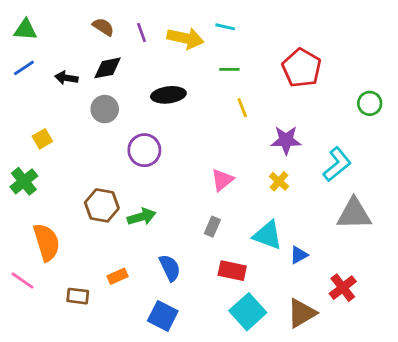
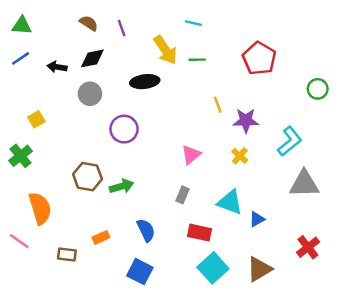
yellow arrow: (185, 38) -> (165, 50), moved, turned 44
yellow line: (242, 108) -> (218, 105), moved
red cross: (343, 288) -> (308, 247), moved

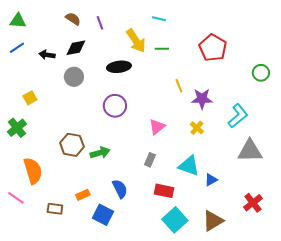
purple circle: (124, 129) -> (115, 106), moved
blue square: (140, 272) -> (103, 215), moved

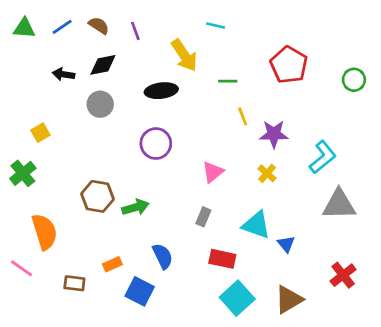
blue line: (17, 48) -> (62, 27), moved
green line: (162, 49) -> (228, 81), moved
green circle: (261, 73) -> (354, 80), moved
blue triangle: (211, 180) -> (286, 244), turned -40

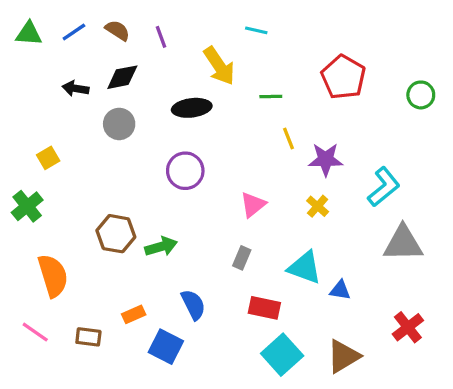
blue triangle: (286, 244) -> (340, 290), turned -42
pink line: (21, 268) -> (35, 332), moved

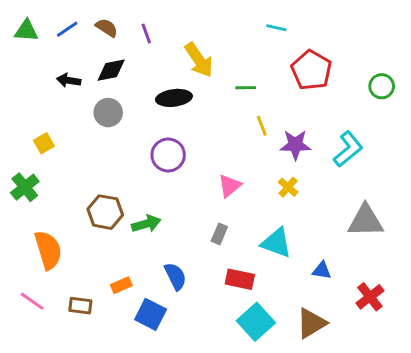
cyan line: (256, 30) -> (276, 28), moved
cyan L-shape: (384, 187) -> (348, 149), moved
blue triangle: (340, 290) -> (322, 271), moved

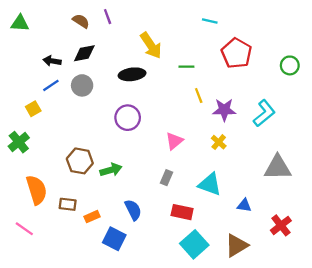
blue line: (67, 29) -> (51, 85), moved
purple line: (146, 34) -> (108, 17), moved
brown rectangle: (80, 306) -> (68, 204), moved

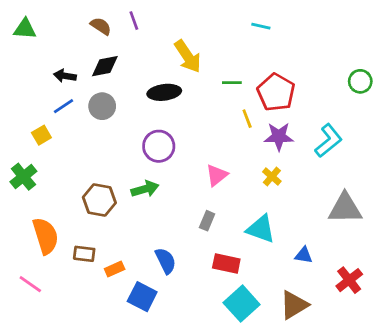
red pentagon: (236, 53) -> (276, 92), moved
green arrow: (111, 170) -> (145, 189), moved

